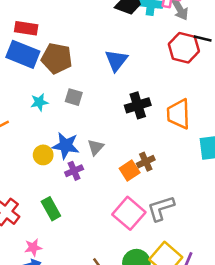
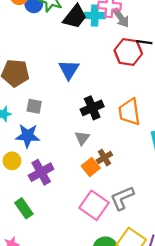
blue star: (66, 146) -> (28, 136), moved
gray triangle: (96, 147) -> (82, 138), moved
purple cross: (74, 171) -> (41, 172), size x1.5

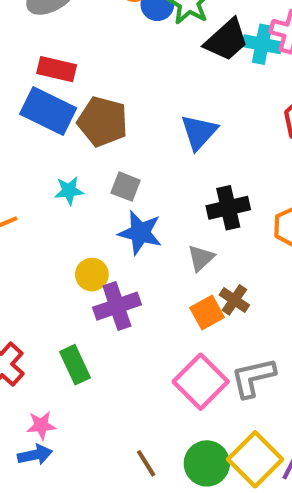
blue star: (28, 136) -> (140, 233), moved
brown cross: (104, 158) -> (234, 300), turned -35
yellow circle: (12, 161) -> (92, 275), moved

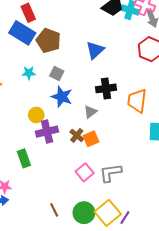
red rectangle: (57, 69) -> (28, 13), turned 48
brown cross: (234, 300) -> (77, 135), moved
pink square: (201, 382) -> (85, 172), size x0.7

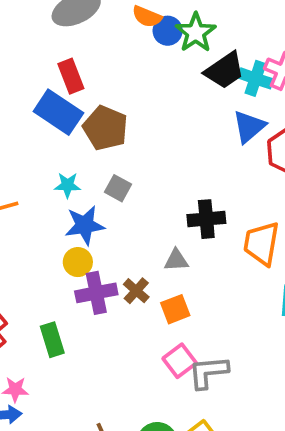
blue triangle: (95, 50) -> (249, 127), moved
blue star: (62, 97) -> (85, 225), moved, turned -30
gray triangle: (90, 112) -> (176, 260), turned 32
brown cross: (77, 135) -> (136, 291), moved
pink square: (85, 172) -> (180, 361), moved

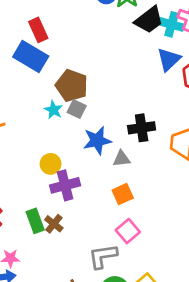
brown pentagon: (105, 128) -> (72, 86), moved
cyan star: (67, 185) -> (54, 110), moved, turned 30
blue star: (85, 225) -> (97, 140), moved
brown cross: (136, 291) -> (54, 224), moved
gray L-shape: (208, 372) -> (103, 256), moved

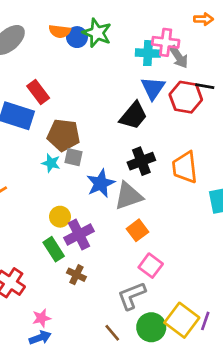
black trapezoid: (149, 20) -> (133, 116), moved
red rectangle: (38, 30) -> (38, 92), moved
gray triangle: (121, 159) -> (128, 196), size x1.6
green rectangle: (35, 221) -> (54, 249), moved

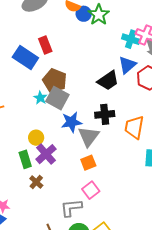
gray square: (73, 157) -> (57, 98), size x1.6
gray triangle: (128, 196) -> (89, 136), turned -50
purple cross: (79, 235) -> (46, 154), turned -30

